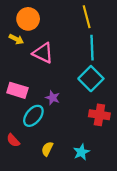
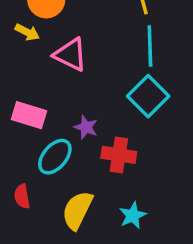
red cross: (99, 115) -> (119, 155), moved
red semicircle: (13, 140) -> (22, 196), turned 32
yellow semicircle: (47, 149) -> (77, 210), size x1.6

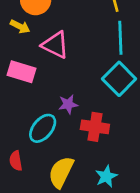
pink rectangle: (29, 115) -> (21, 72), moved
purple star: (86, 127) -> (68, 104), turned -30

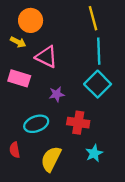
purple star: (68, 104) -> (57, 94), moved
cyan ellipse: (43, 128) -> (36, 124), turned 30
cyan star: (106, 176) -> (94, 153), moved

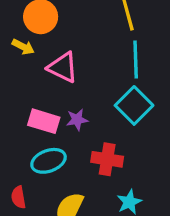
pink rectangle: (19, 78) -> (44, 121), moved

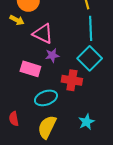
purple star: (77, 120) -> (52, 55), moved
red cross: (107, 159) -> (72, 80), moved
cyan ellipse: (49, 161) -> (46, 98), moved

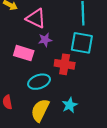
cyan square: (90, 58) -> (82, 43), turned -35
cyan star: (86, 122) -> (70, 105), moved

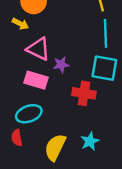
pink triangle: (36, 18) -> (38, 49), moved
cyan ellipse: (39, 82) -> (29, 114), moved

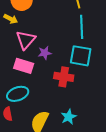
pink triangle: (38, 49) -> (26, 40), turned 45

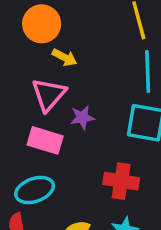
yellow arrow: (11, 19) -> (65, 57), moved
red cross: (64, 77) -> (121, 181), moved

